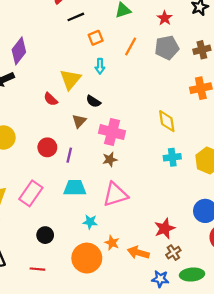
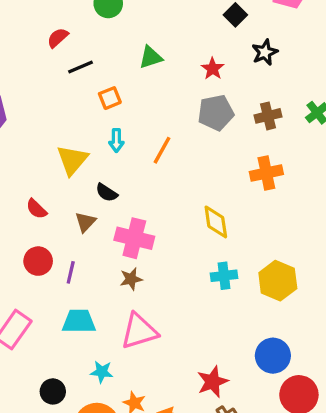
orange line: (131, 47) -> (162, 150), moved
red semicircle: (51, 99) -> (36, 209), moved
black circle: (45, 235) -> (53, 391), moved

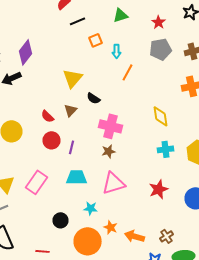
cyan arrow: (116, 140) -> (116, 51), moved
red semicircle: (36, 209) -> (48, 116), moved
brown triangle: (85, 222) -> (70, 110), moved
red star: (213, 382) -> (158, 189), moved

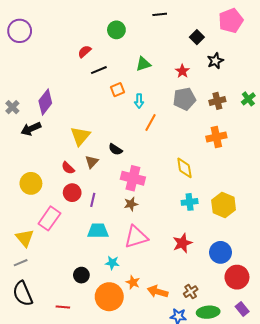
yellow triangle: (72, 78) -> (80, 136), moved
pink rectangle: (36, 182) -> (49, 218), moved

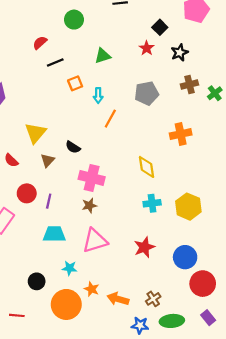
red star: (182, 71) -> (147, 48), moved
brown cross: (217, 101) -> (189, 84), moved
red semicircle: (68, 168) -> (11, 160), moved

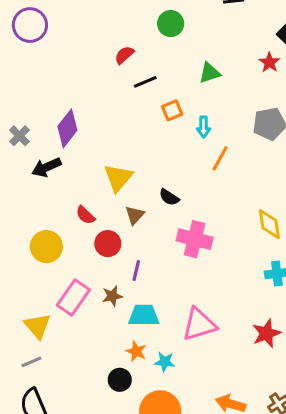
red circle: (27, 193) -> (108, 244), moved
brown star: (89, 205) -> (112, 296), moved
orange star: (92, 289) -> (136, 351), moved

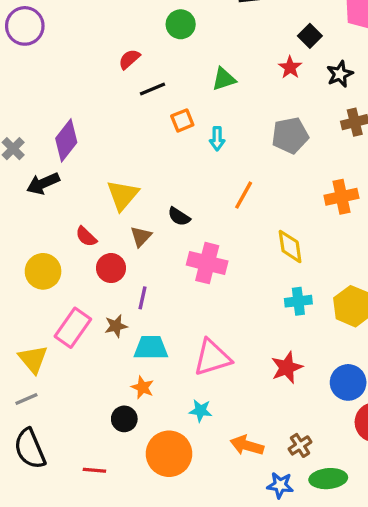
orange line: (220, 158) -> (244, 195), moved
cyan star: (165, 362) -> (201, 411), moved

